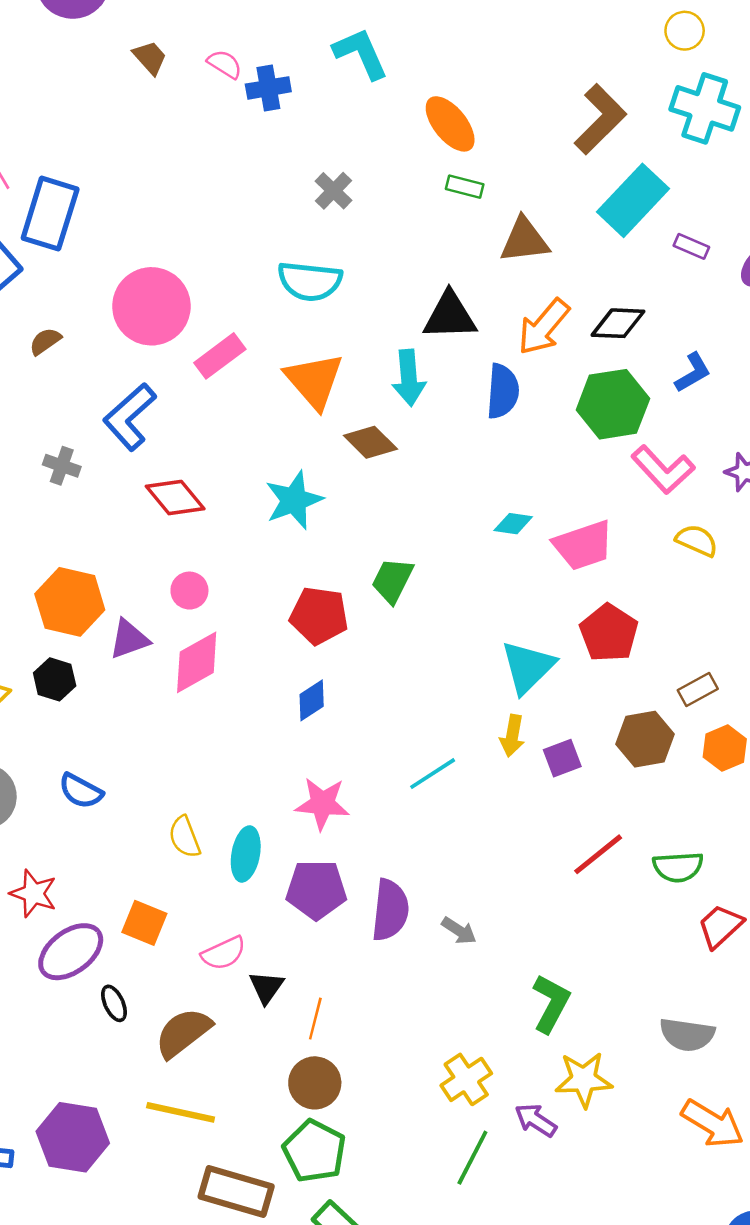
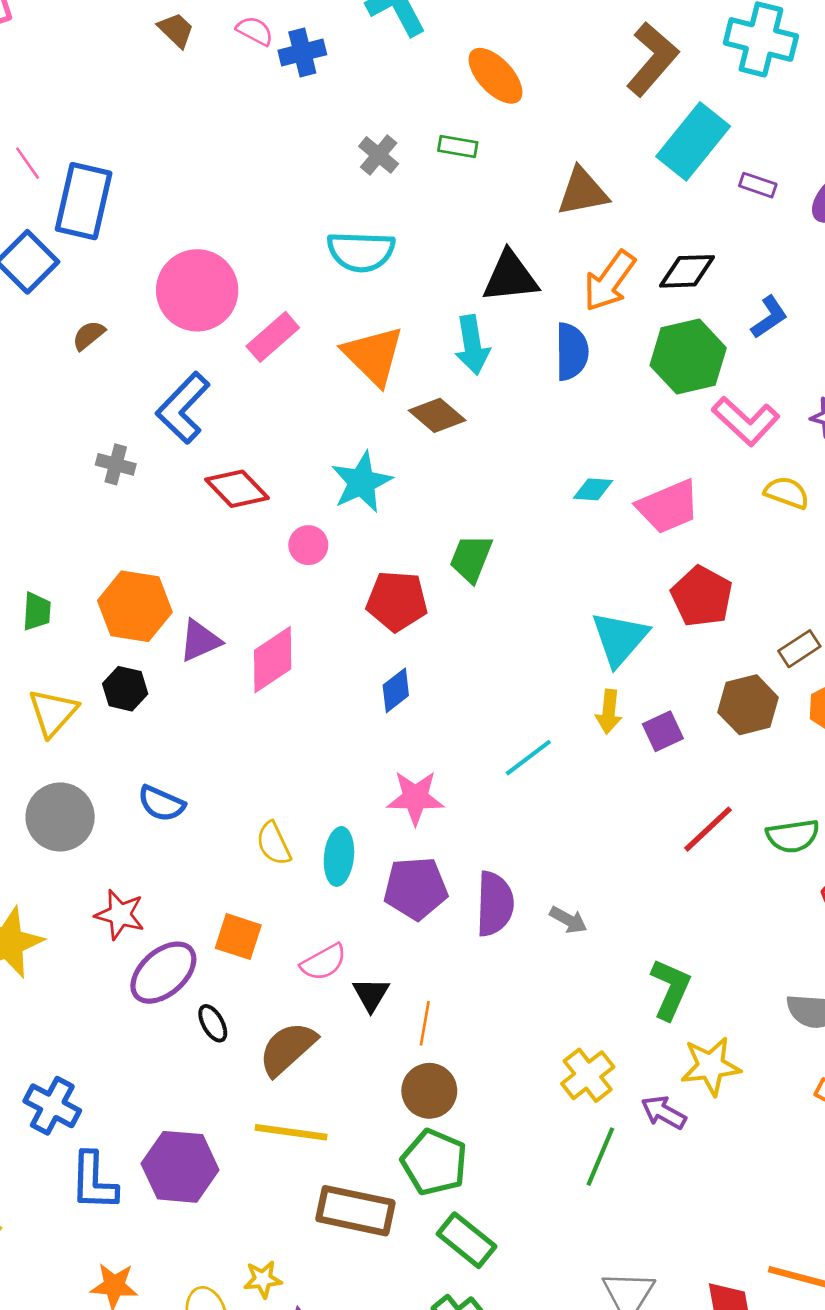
green rectangle: (465, 187) -> (458, 147), moved
pink circle: (189, 591) -> (308, 545), moved

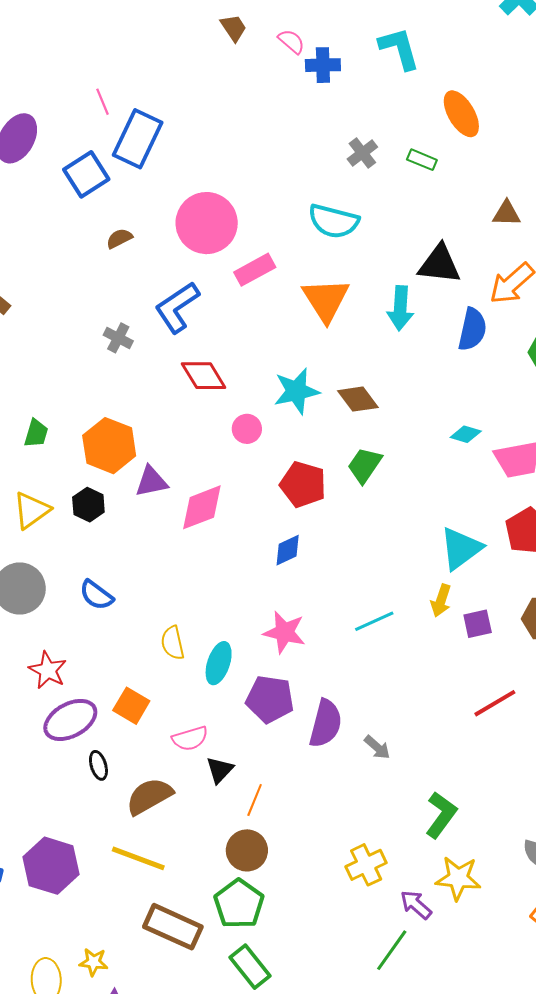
brown triangle: (583, 192) -> (507, 213), size x0.7
brown diamond: (437, 415) -> (358, 399), moved
green line: (600, 1157) -> (392, 950), moved

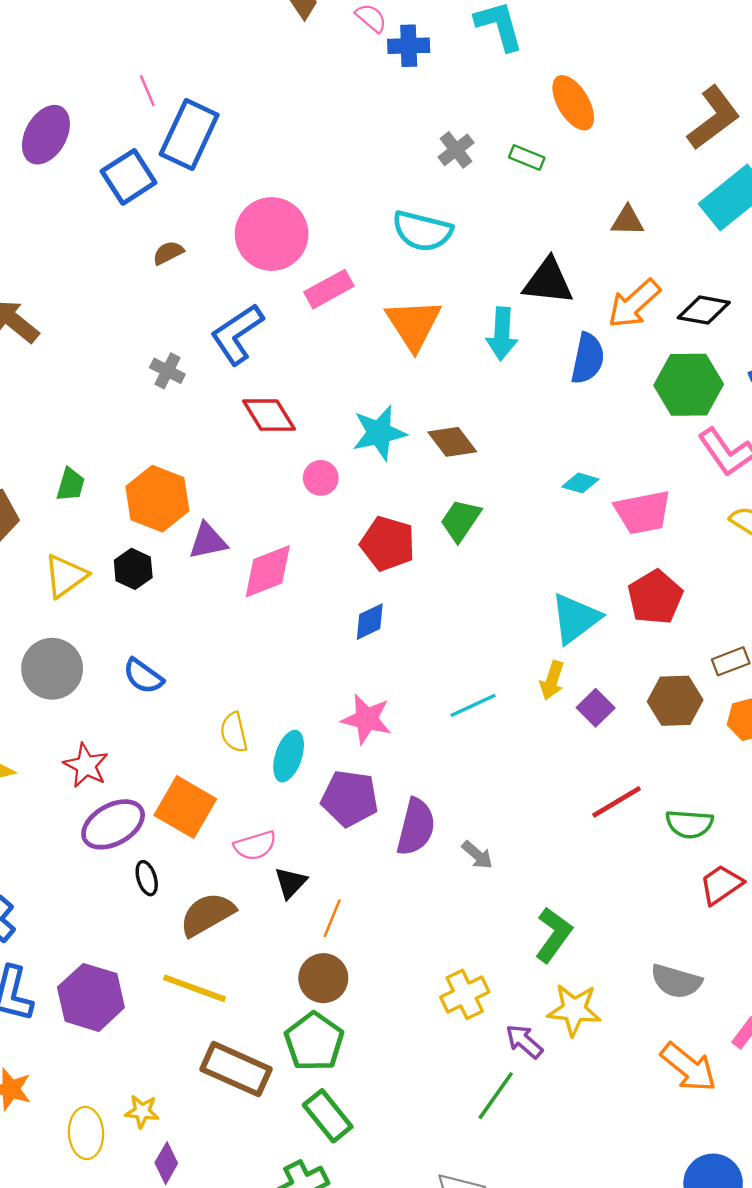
purple square: (478, 624) -> (596, 708), turned -32
orange square: (131, 706) -> (185, 807), size x1.4

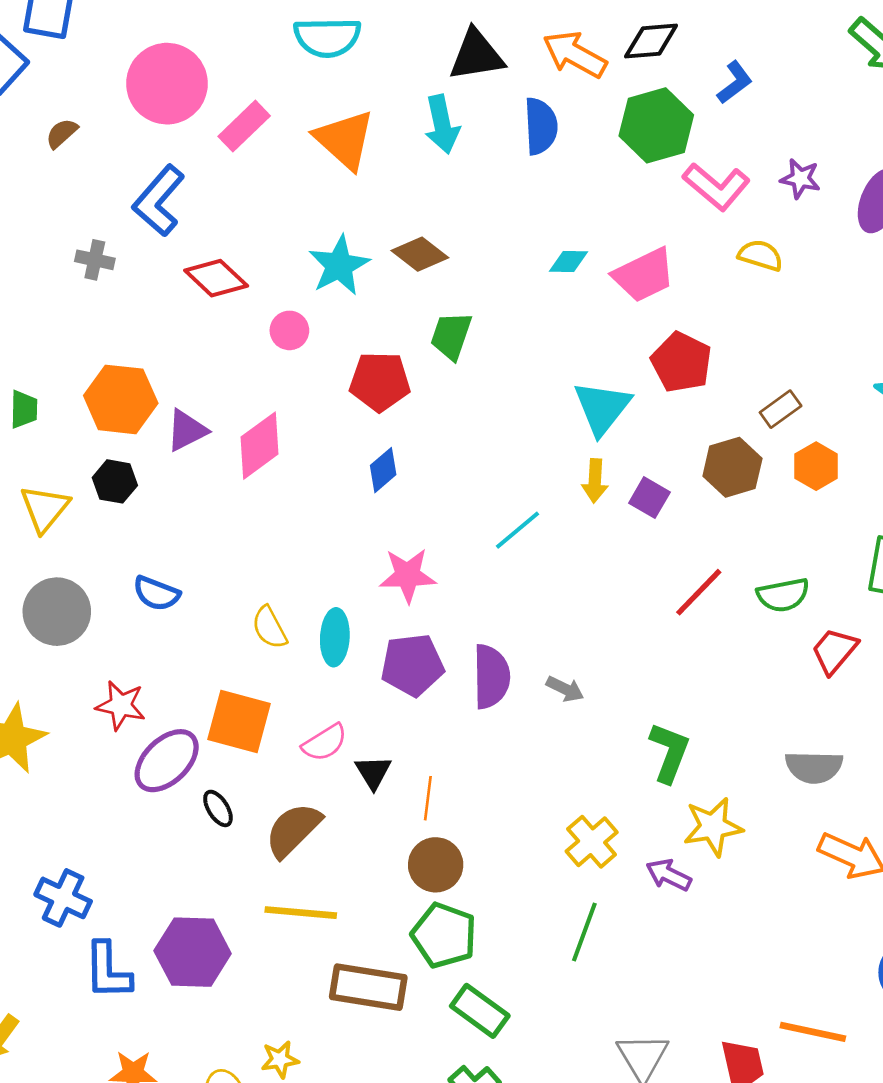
orange arrow: (634, 304) -> (575, 54), turned 86
green line: (496, 1096) -> (584, 932), moved

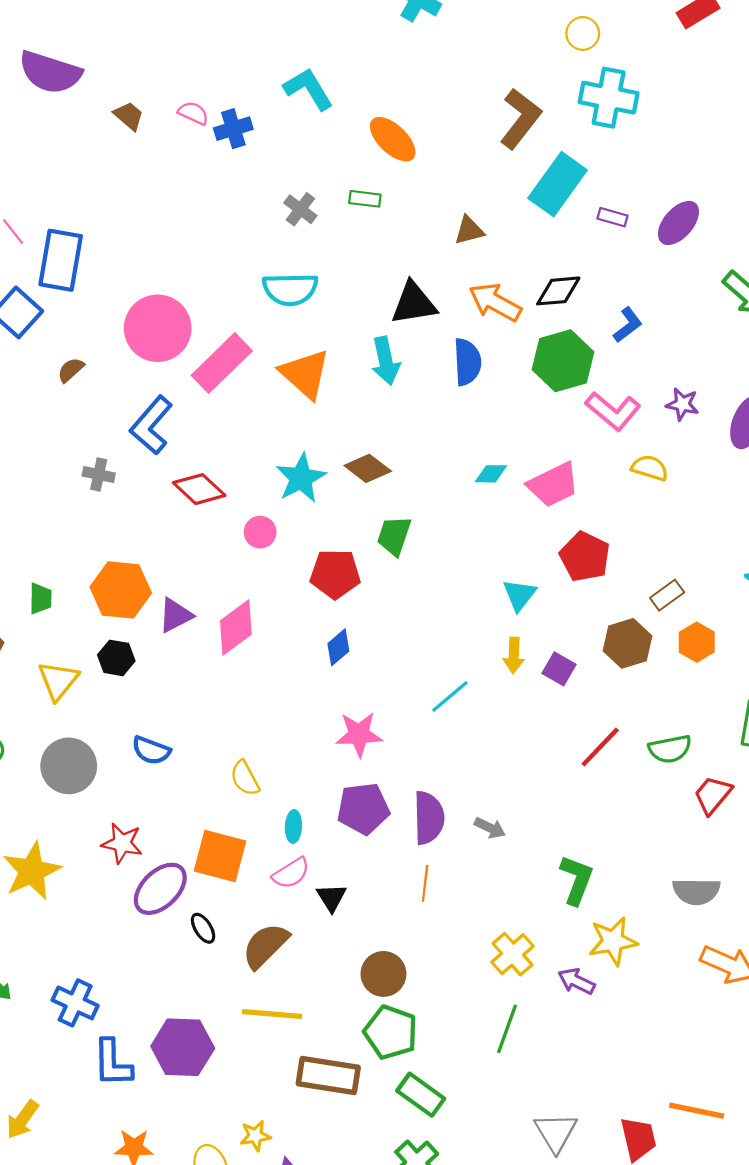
pink rectangle: (244, 126) -> (222, 363), size x1.4
cyan triangle: (602, 408) -> (519, 595), size x0.7
cyan ellipse: (335, 637) -> (293, 826), moved, size x0.7
orange line: (428, 798) -> (425, 883), moved

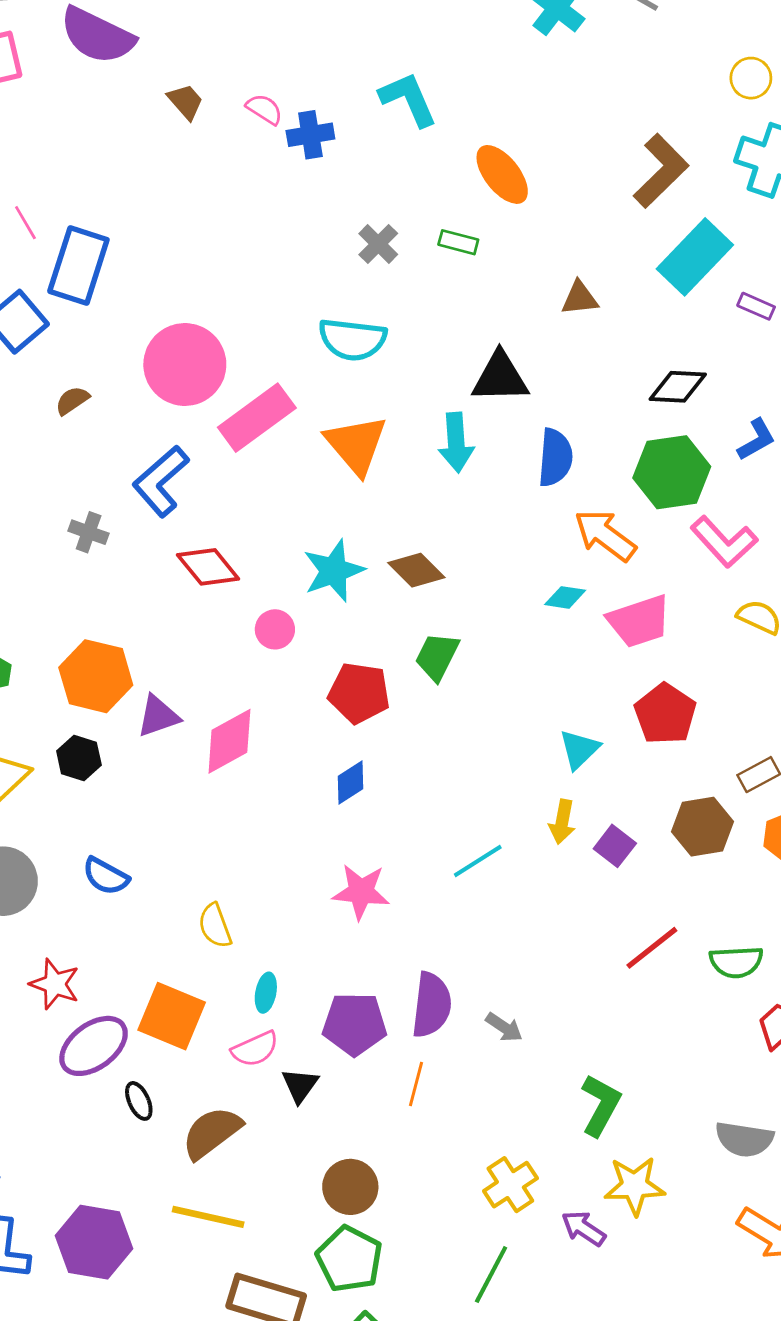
orange arrow: (495, 302) -> (605, 535), moved
purple pentagon: (363, 809) -> (355, 1024), moved

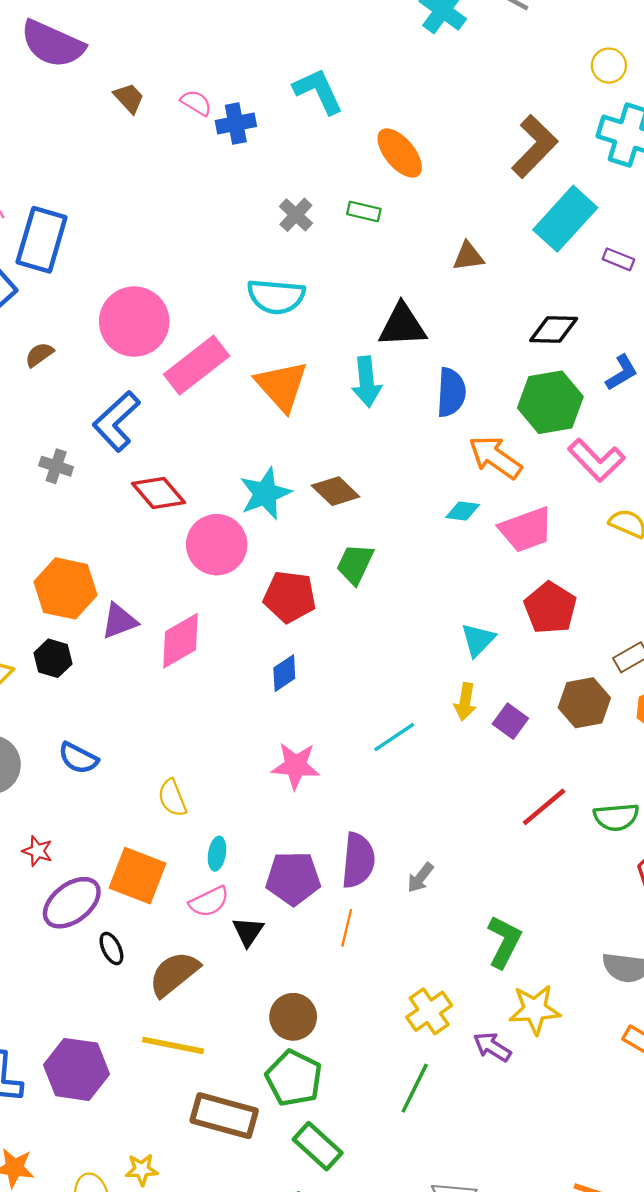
pink circle: (275, 629) -> (217, 545), size x1.8
red star: (55, 984) -> (37, 851), size x0.7
gray arrow: (504, 1027) -> (420, 878), turned 96

